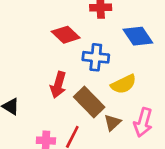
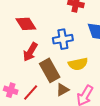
red diamond: (66, 35) -> (26, 24), moved
blue cross: (96, 57) -> (63, 39), turned -30

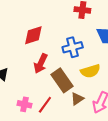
red diamond: (26, 24) -> (33, 35), turned -70

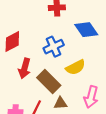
brown triangle: (77, 99) -> (60, 103), moved, turned 40

